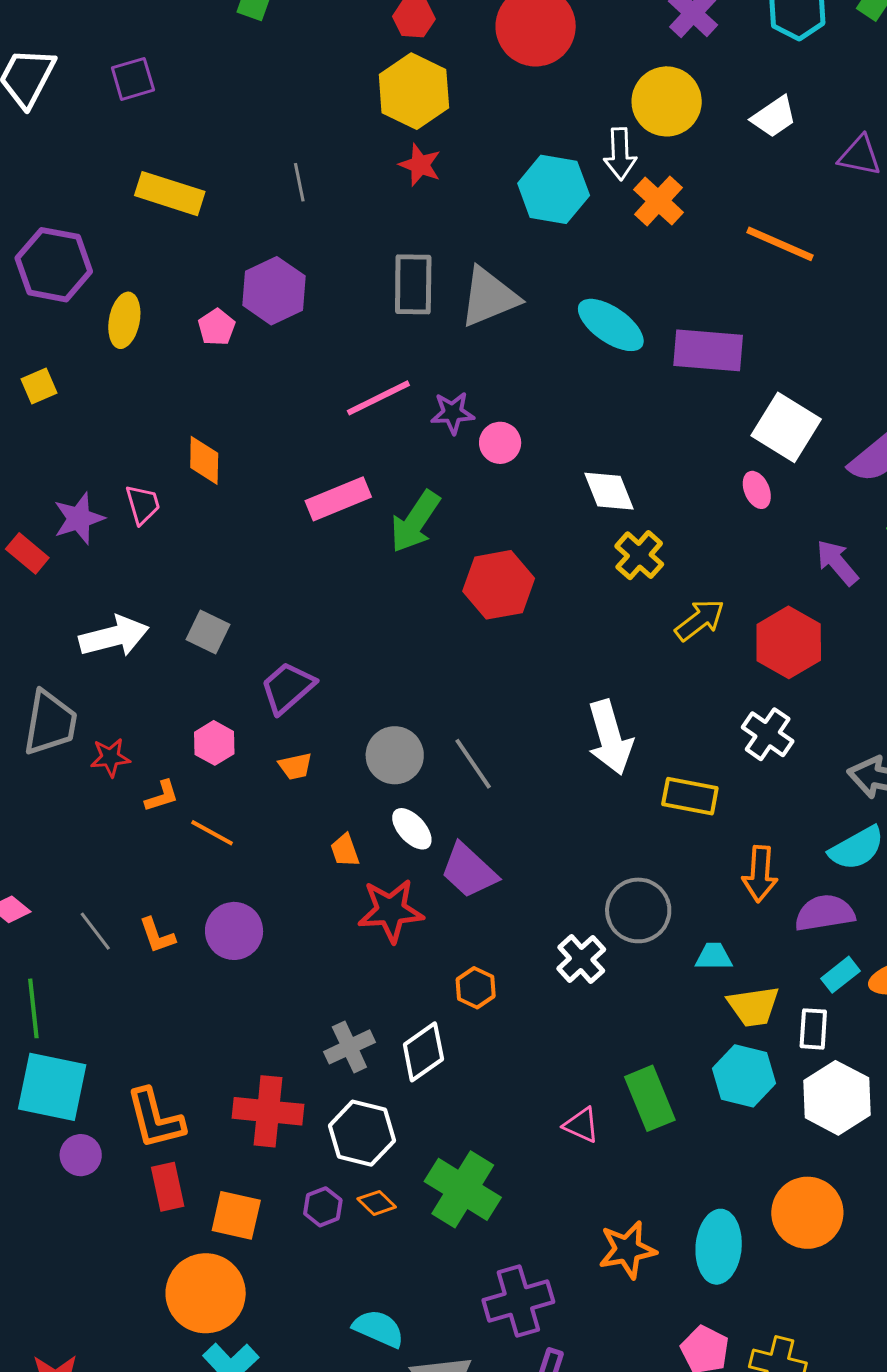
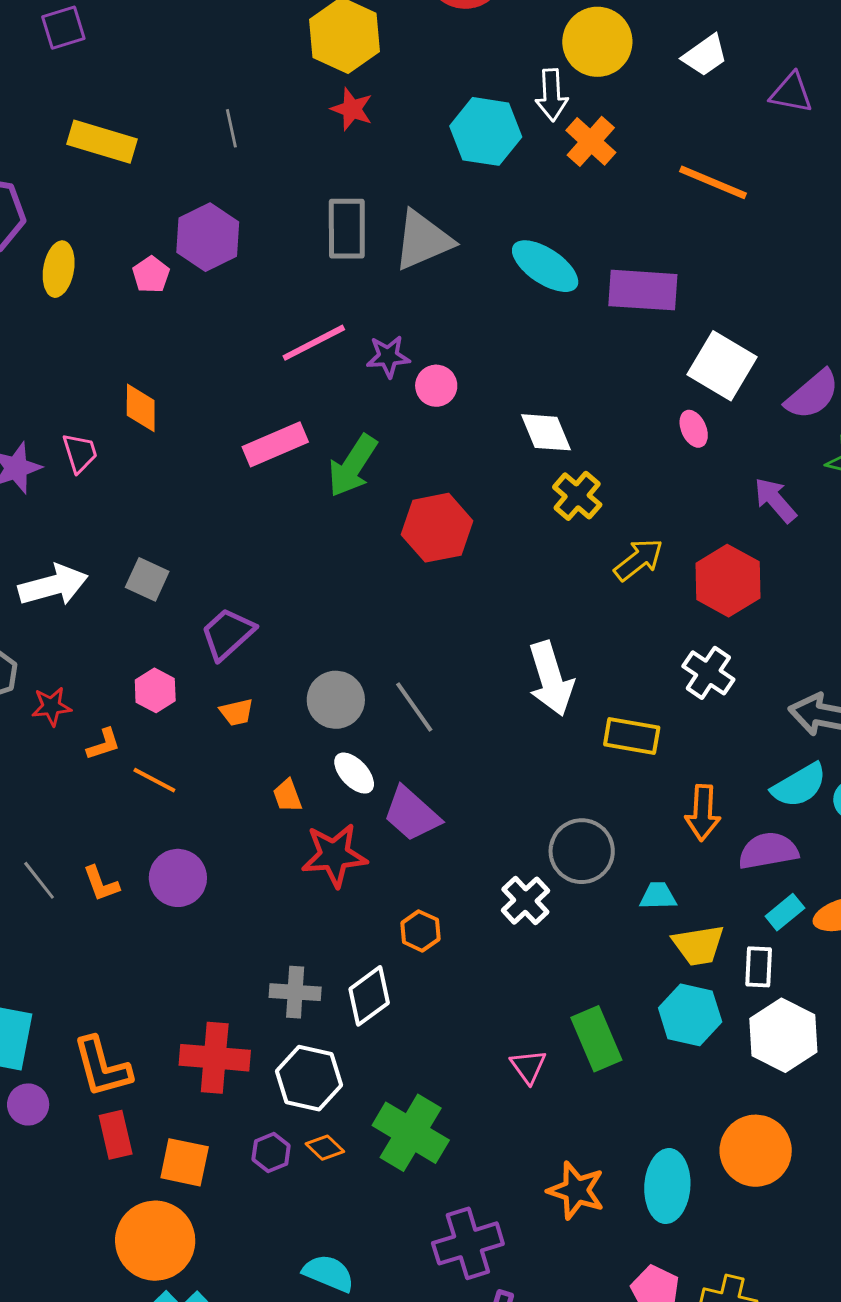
gray cross: (349, 1047) -> (295, 992), turned 30
pink triangle: (581, 1125) -> (528, 1067), turned 30
orange star: (627, 1250) -> (576, 1190), turned 30

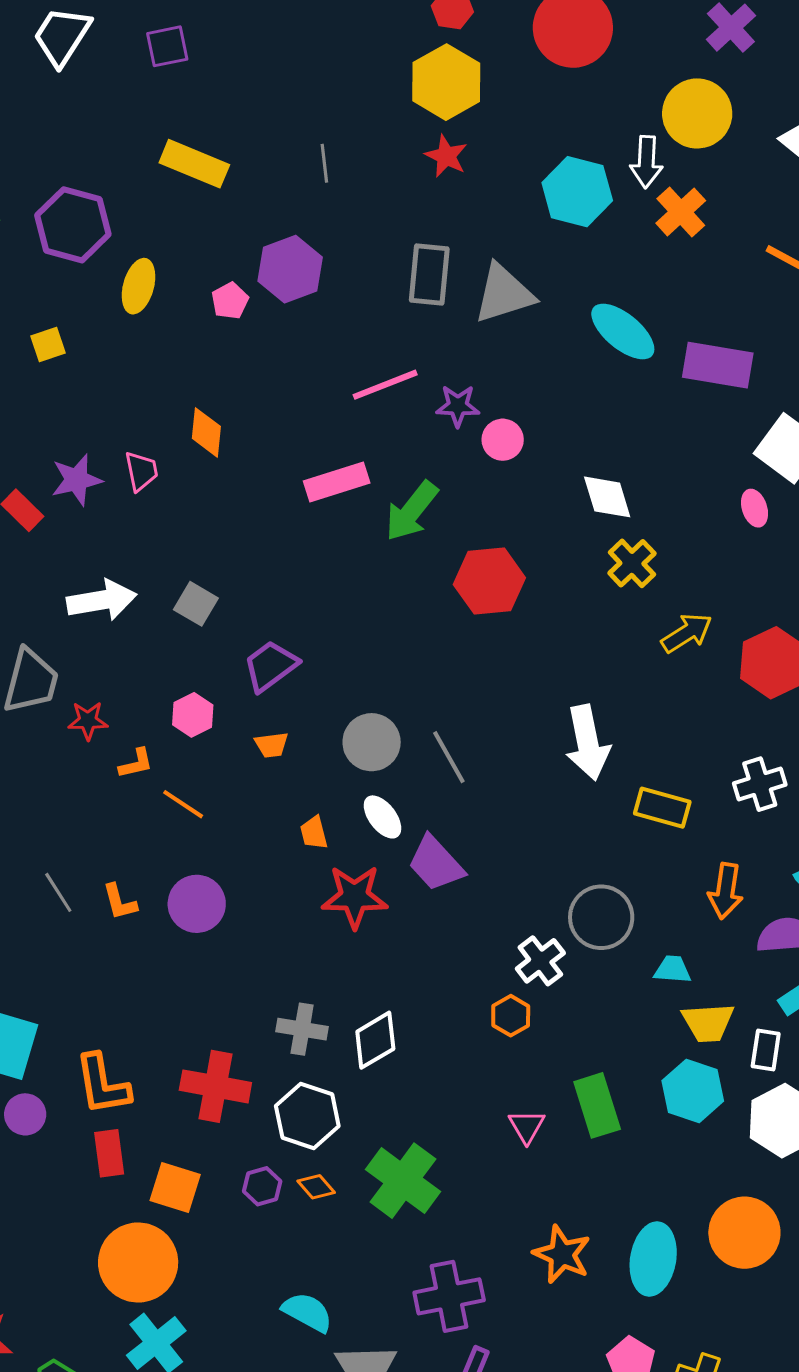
white cross: (708, 673) -> (760, 784), moved, turned 33
orange hexagon: (420, 931) -> (511, 1016), moved

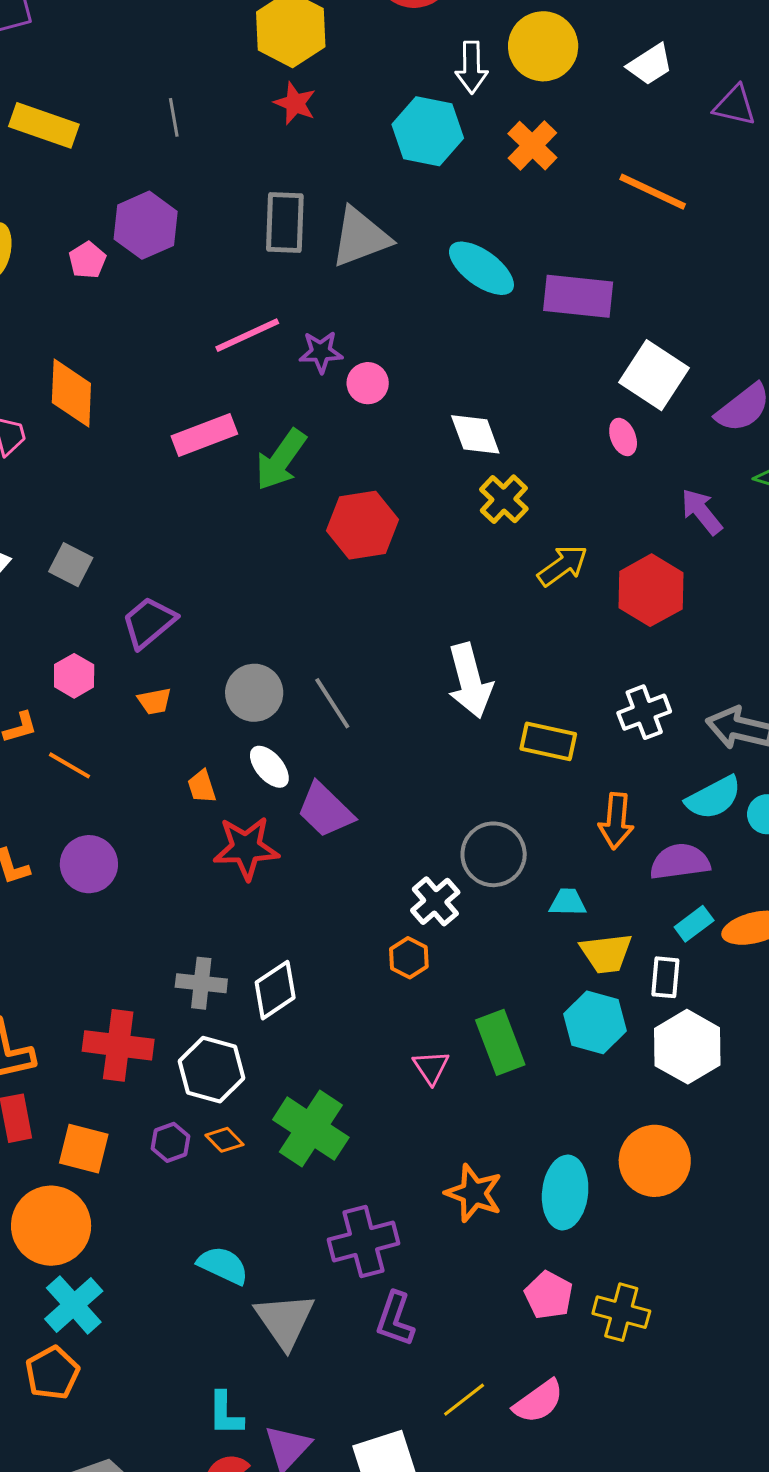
white arrow: (646, 162) -> (472, 67), moved
orange diamond: (206, 432) -> (71, 393), size x1.4

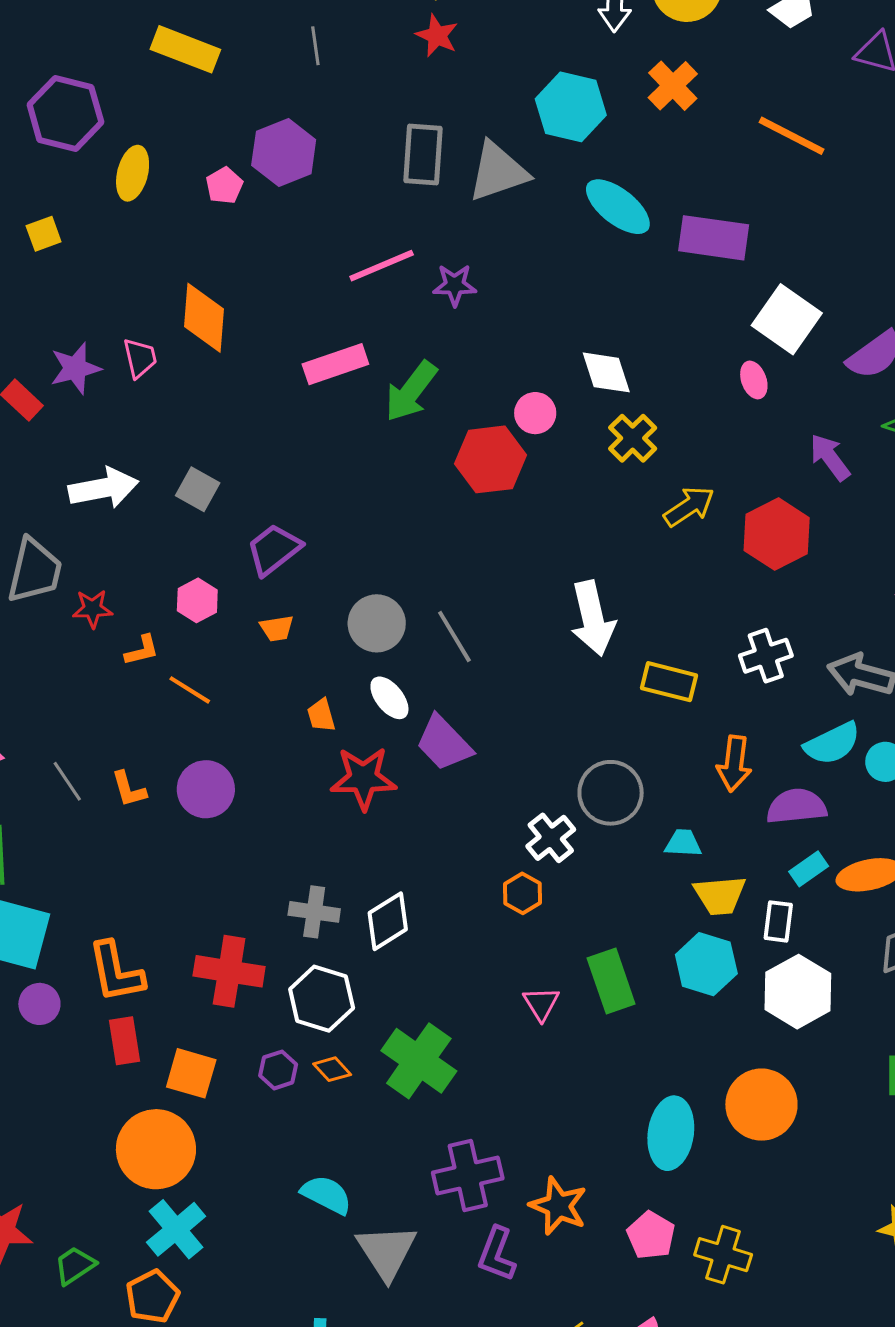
cyan hexagon: (428, 131) -> (571, 107), moved
pink circle: (368, 383) -> (535, 413), moved
orange star: (474, 1193) -> (558, 1206), moved

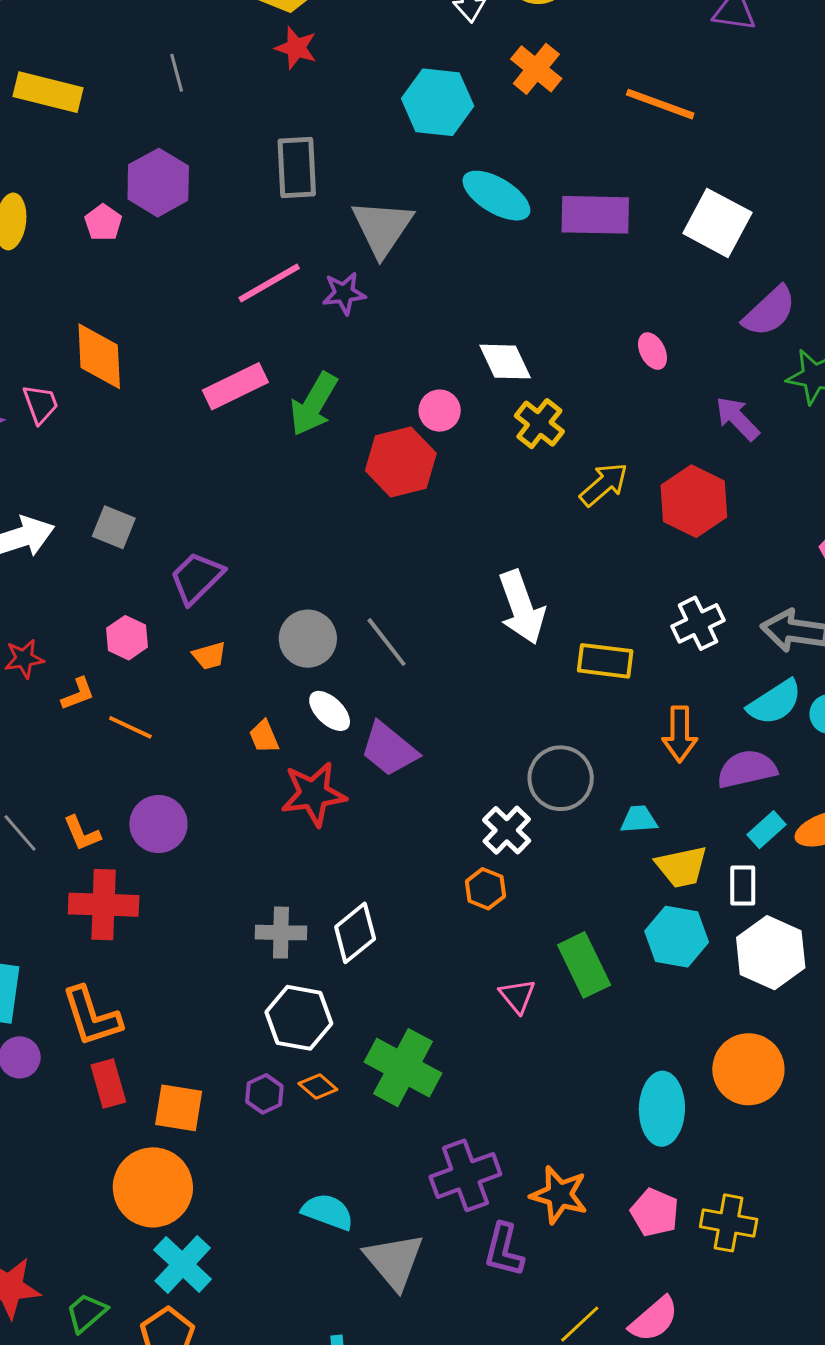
gray triangle: (498, 172) -> (382, 228), moved, turned -30
white square: (787, 319) -> (717, 223), moved
red cross: (229, 971) -> (104, 905), moved

